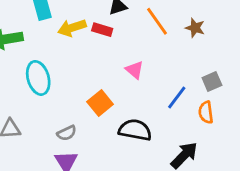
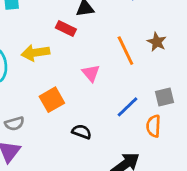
orange line: (157, 21) -> (125, 51), moved
yellow arrow: (72, 28) -> (35, 53), moved
black semicircle: (135, 130) -> (82, 132), size x0.6

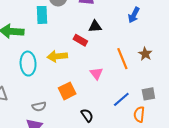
black semicircle: (82, 132) -> (87, 115), turned 32

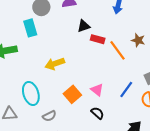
red rectangle: (80, 40) -> (98, 39), moved
cyan ellipse: (28, 64) -> (31, 93), moved
pink triangle: (96, 73) -> (97, 90), moved

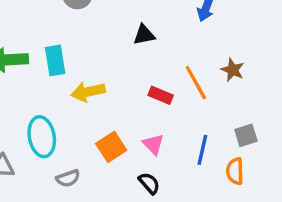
cyan rectangle: (30, 28) -> (55, 60), moved
red rectangle: (98, 39) -> (161, 95), moved
blue line: (126, 90) -> (202, 150), turned -30

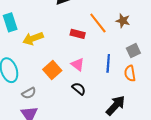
brown star: (233, 70) -> (123, 21), moved

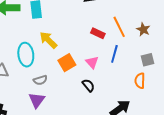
yellow arrow: (33, 39) -> (48, 40), moved, turned 54
blue line: (108, 63) -> (114, 54), moved

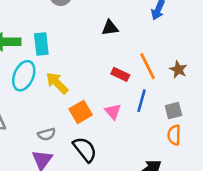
cyan ellipse: (26, 55) -> (24, 76), moved, turned 30
gray square: (147, 60) -> (173, 111), moved
black semicircle: (88, 85) -> (85, 149), moved, size x1.5

